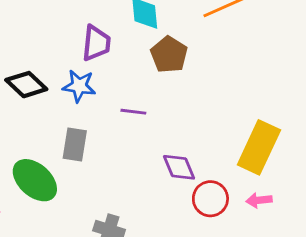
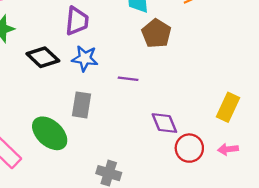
purple trapezoid: (96, 43) -> (77, 21), moved
yellow rectangle: (259, 147) -> (228, 107), size x0.7

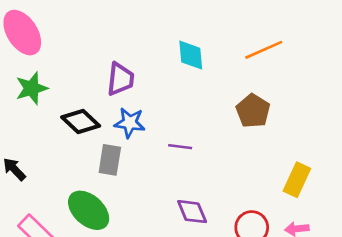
brown pentagon: (156, 33) -> (253, 111), moved
gray rectangle: (81, 105) -> (110, 160), moved
purple diamond: (164, 123) -> (192, 212), moved

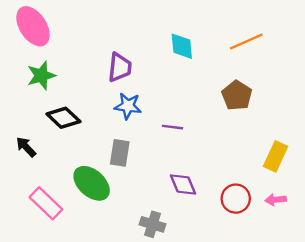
black diamond: (81, 121) -> (63, 118), moved
gray rectangle: (110, 160) -> (120, 153), moved

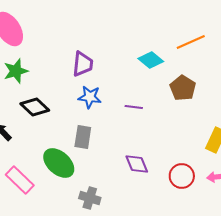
cyan diamond: (182, 46) -> (151, 60), moved, turned -45
purple line: (172, 127) -> (134, 107), moved
gray cross: (153, 224) -> (90, 198), moved

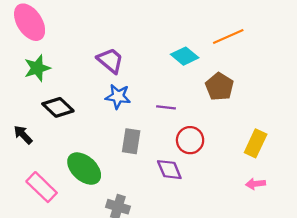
purple trapezoid: (83, 64) -> (110, 60), turned -56
gray rectangle: (83, 137) -> (131, 141), moved
red circle: (182, 176) -> (190, 140), moved

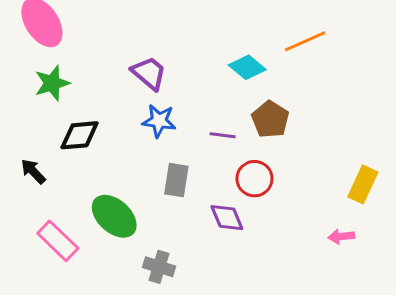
brown pentagon: (220, 87) -> (270, 119), moved
black diamond: (58, 107) -> (80, 135), turned -48
yellow rectangle: (256, 143) -> (363, 184), moved

